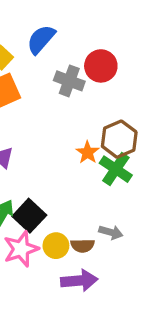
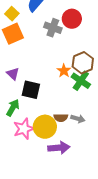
black square: (29, 216) -> (31, 90), moved, turned -30
yellow circle: (56, 246) -> (45, 127), size x1.5
brown semicircle: (83, 246) -> (61, 118), moved

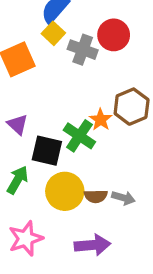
yellow square: (12, 14) -> (53, 33), moved
green cross: (81, 81) -> (79, 136), moved
yellow circle: (45, 127) -> (65, 191), moved
pink star: (24, 129) -> (26, 239), moved

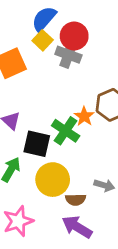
red circle: (114, 35) -> (74, 36), moved
brown semicircle: (96, 196) -> (76, 200), moved
purple arrow: (92, 245) -> (77, 227), turned -144

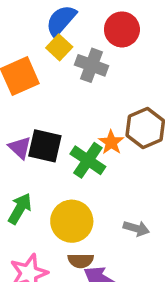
red circle: (74, 36) -> (122, 29), moved
black square: (37, 144) -> (45, 146), moved
brown semicircle: (76, 200) -> (81, 261), moved

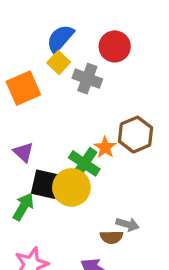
black square: (45, 146) -> (46, 184), moved
yellow circle: (72, 221) -> (71, 187), moved
brown semicircle: (81, 261) -> (111, 237), moved

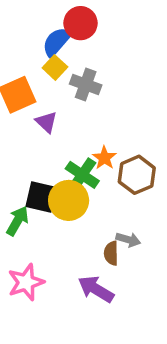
red circle: (115, 46) -> (80, 23), moved
brown hexagon: (136, 135) -> (137, 175), moved
purple triangle: (23, 152) -> (46, 122), moved
brown semicircle: (111, 237) -> (111, 253), turned 90

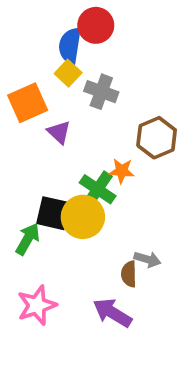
blue semicircle: (57, 42) -> (70, 46), turned -32
orange star: (104, 158) -> (122, 171), turned -30
brown hexagon: (137, 175) -> (157, 138), moved

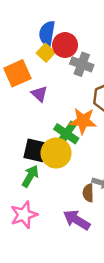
red circle: (96, 25) -> (65, 45), moved
gray cross: (101, 92) -> (82, 64), moved
orange star: (122, 171) -> (83, 121), size x1.5
green arrow: (28, 239) -> (30, 176), moved

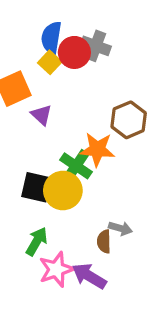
gray cross: (82, 64) -> (96, 46), moved
green arrow: (30, 176) -> (37, 241), moved
pink star: (24, 215) -> (56, 269), moved

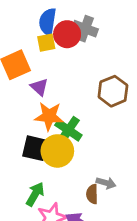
yellow square: (50, 62) -> (46, 43), turned 36
orange star: (97, 149) -> (49, 116), moved

